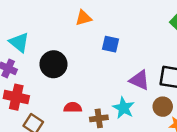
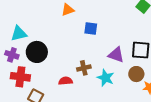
cyan triangle: (19, 42) -> (19, 34), turned -48
black circle: (53, 64) -> (37, 52), moved
brown cross: (99, 118) -> (84, 68), moved

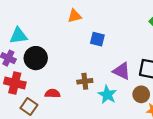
red semicircle: (66, 81) -> (52, 94), moved

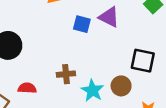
purple triangle: (122, 71) -> (109, 17), moved
brown circle: (141, 94) -> (121, 86), moved

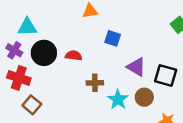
purple triangle: (109, 17) -> (136, 67), moved
red semicircle: (27, 88) -> (74, 56), moved

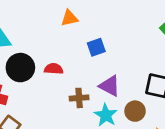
blue square: (113, 38) -> (96, 47), turned -35
purple triangle: (136, 67) -> (110, 86), moved

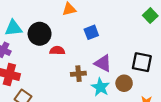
black circle: (20, 68) -> (40, 34), moved

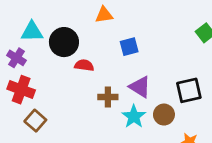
black square: (142, 62) -> (189, 90), turned -30

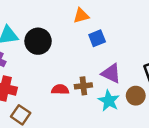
orange triangle: (104, 15) -> (81, 16), moved
red semicircle: (84, 65) -> (60, 89), moved

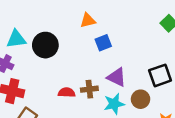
cyan star: (109, 101) -> (114, 104), turned 30

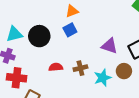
blue square: (103, 43) -> (70, 30), moved
purple triangle: (117, 77) -> (110, 46), moved
red semicircle: (67, 92) -> (56, 67), moved

